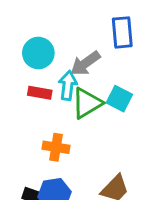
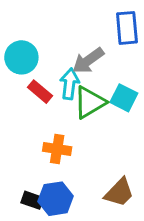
cyan circle: (38, 53) -> (21, 57), moved
red rectangle: (40, 93) -> (40, 92), turned 30

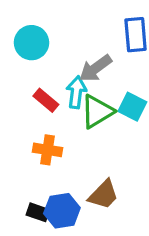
cyan circle: (21, 57) -> (32, 43), moved
orange cross: (57, 149) -> (48, 150), moved
brown trapezoid: (119, 192) -> (104, 195), moved

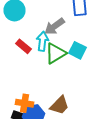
orange cross: (48, 150) -> (24, 103), moved

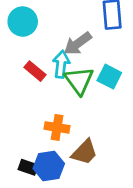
green triangle: (56, 53) -> (79, 81), turned -35
orange cross: (24, 103) -> (57, 127), moved

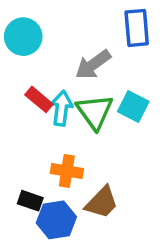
cyan arrow: (61, 64) -> (62, 108), moved
black rectangle: (28, 167) -> (30, 201), moved

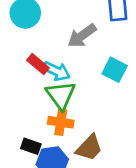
cyan arrow: (62, 108) -> (56, 71), turned 108
green triangle: (95, 112) -> (61, 95), moved

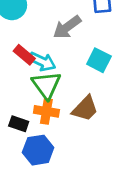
black rectangle: (31, 146) -> (19, 124), moved
brown trapezoid: (89, 148) -> (85, 109), moved

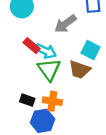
brown trapezoid: (85, 109) -> (80, 70), moved, turned 65
orange cross: (46, 111) -> (52, 101), moved

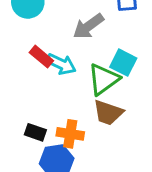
green triangle: (49, 70) -> (104, 79), moved, turned 30
brown trapezoid: (80, 70) -> (108, 113), moved

